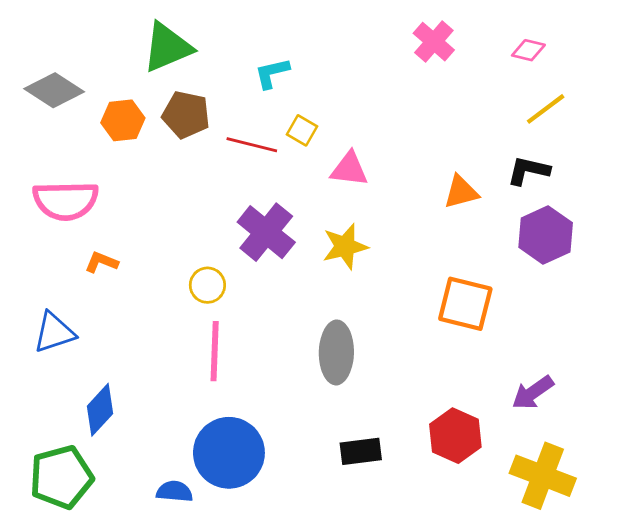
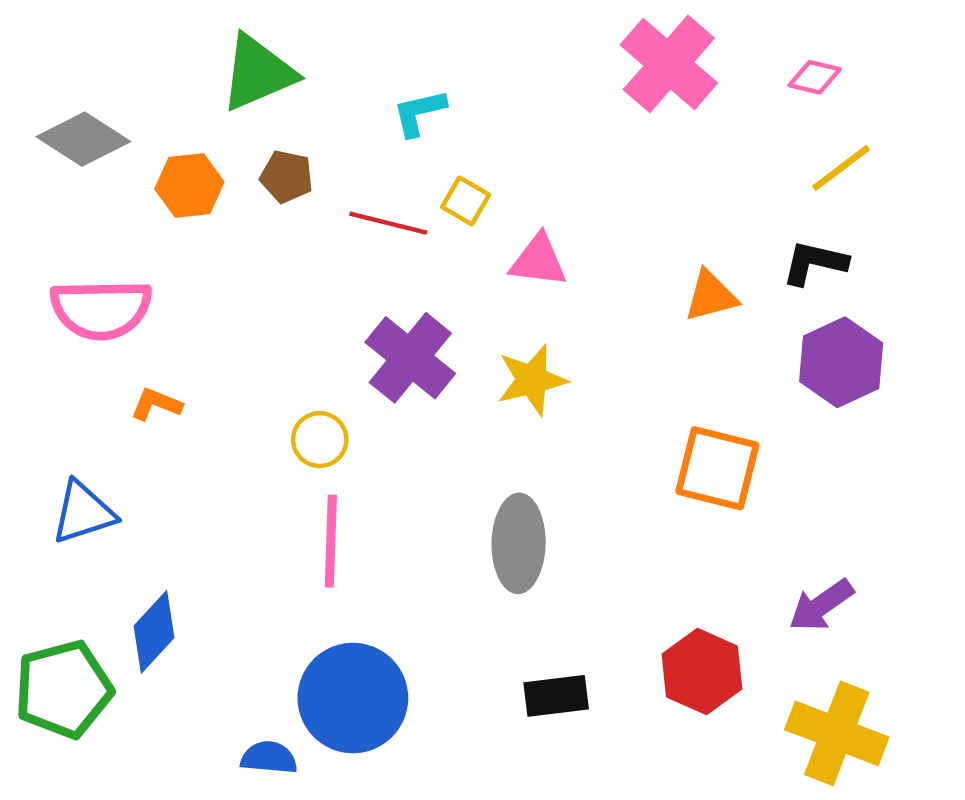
pink cross: (434, 42) -> (669, 64), size x1.5
brown pentagon: (186, 115) -> (287, 177), size x0.7
green pentagon: (61, 477) -> (63, 689), moved

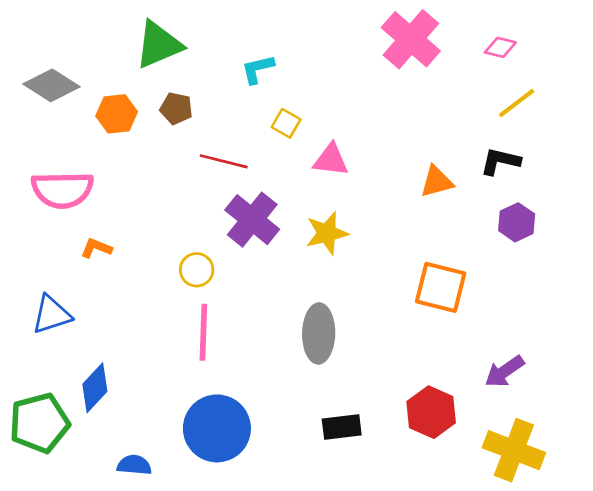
red line: (388, 223) -> (224, 161), moved
purple hexagon: (841, 362) -> (517, 222), size x0.7
blue semicircle: (269, 758) -> (134, 465), moved

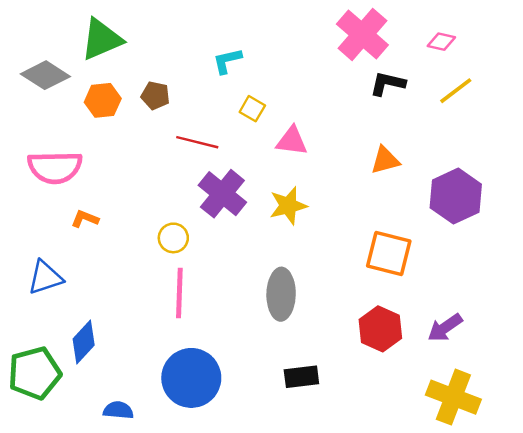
green triangle: (159, 45) -> (102, 39), moved
black L-shape: (500, 161) -> (388, 84), moved
purple hexagon: (517, 222) -> (456, 196), size x1.6
red hexagon: (431, 412) -> (380, 329), moved

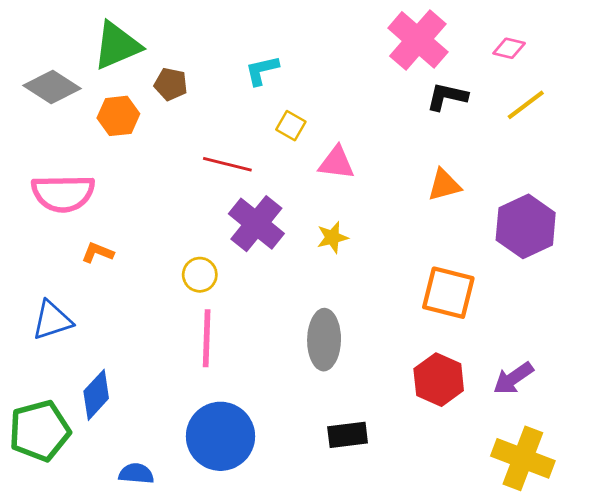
brown pentagon: (155, 96) -> (171, 84), moved
yellow star: (288, 206) -> (332, 237), size x0.7

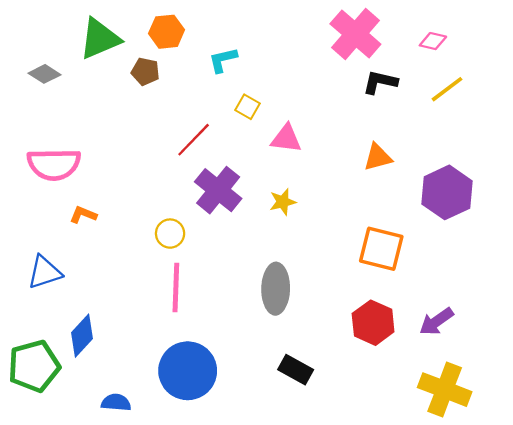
gray diamond: (52, 87) -> (45, 74), size x0.7
orange hexagon: (118, 116) -> (167, 32), moved
red line: (227, 164) -> (194, 140), turned -60
black rectangle: (348, 435) -> (296, 370), turned 36

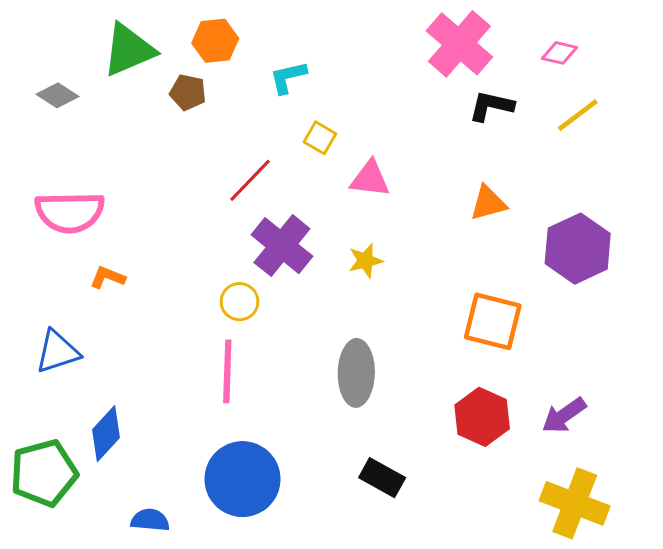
yellow circle: (170, 234) -> (239, 302), moved

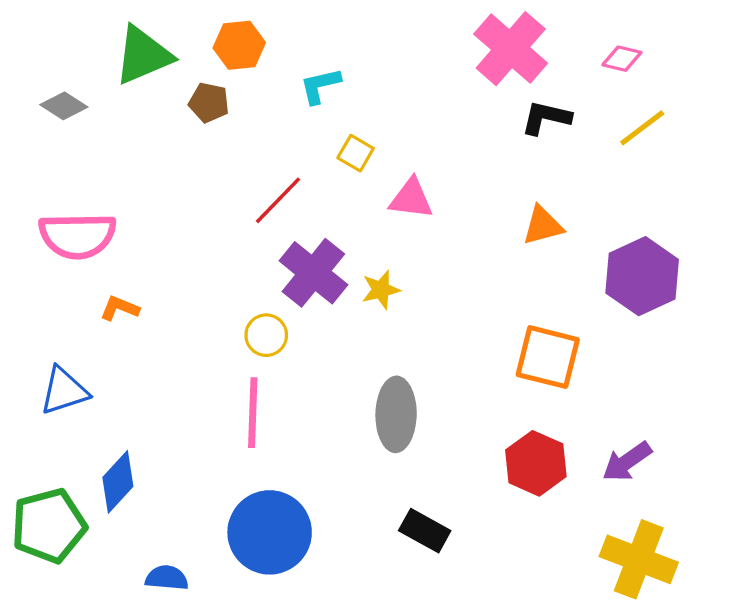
yellow star: (365, 261) -> (381, 290), moved

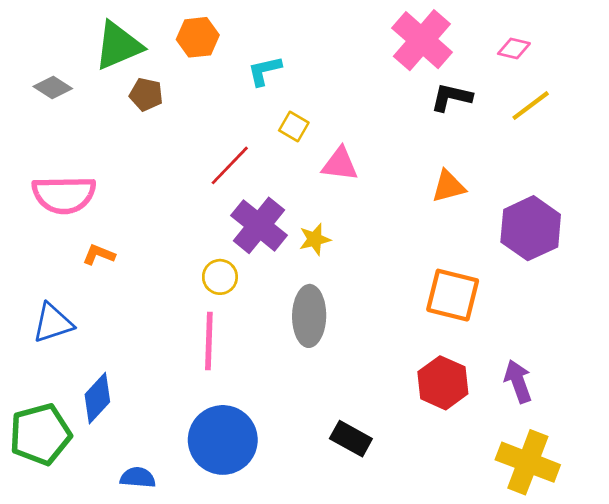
brown pentagon: (209, 103) -> (146, 94), moved
gray ellipse: (396, 414) -> (309, 316), moved
purple arrow: (627, 462) -> (518, 381), turned 105

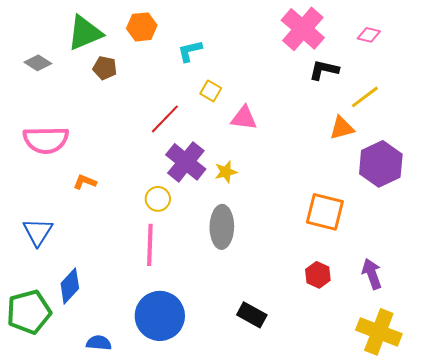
yellow line: (531, 106) -> (365, 97), moved
orange triangle: (448, 186) -> (342, 128), moved
orange L-shape: (99, 255) -> (85, 182), moved
blue triangle: (53, 323) -> (38, 232), turned -40
red hexagon: (443, 383) -> (318, 275), size x0.7

